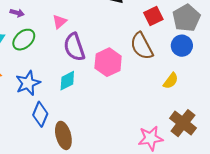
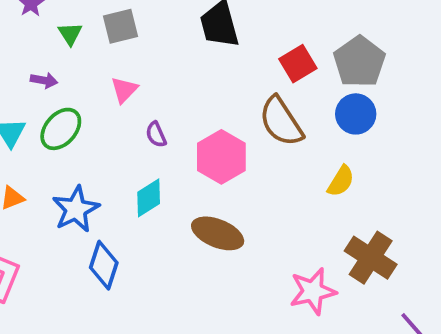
purple semicircle: (74, 47) -> (156, 135), size x0.5
brown ellipse: (63, 135) -> (218, 233), moved, turned -48

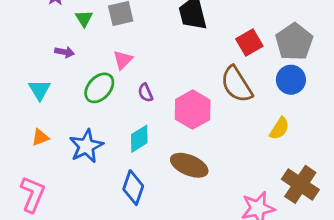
green ellipse: (61, 129) -> (99, 88), moved
blue diamond: (104, 265) -> (133, 188), moved

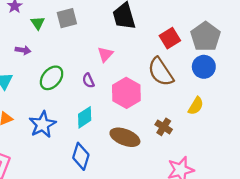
pink triangle: (123, 60) -> (105, 54), moved
brown cross: (300, 184) -> (164, 127), moved, size x0.6

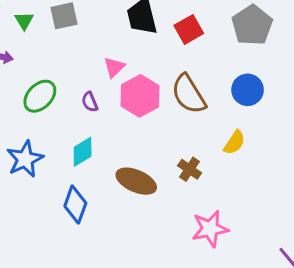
gray pentagon: (206, 36) -> (252, 25), moved
red square: (170, 38) -> (189, 29), moved
pink hexagon: (126, 93) -> (140, 96), moved

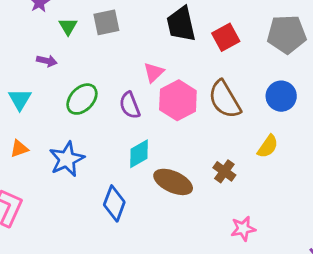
gray pentagon: (252, 25) -> (287, 34), turned 30
purple semicircle: (90, 102) -> (130, 105), size x1.4
cyan diamond: (83, 152) -> (139, 154), moved
pink star: (210, 229) -> (243, 229), size x0.7

